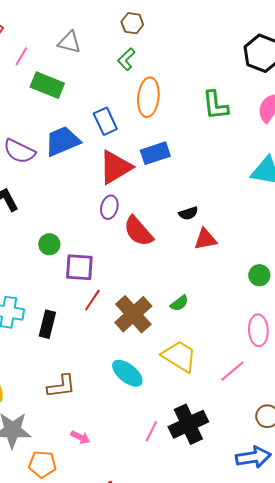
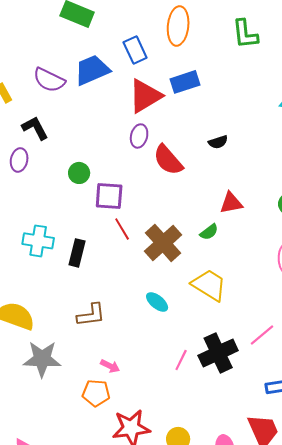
red triangle: (205, 239) -> (231, 203), moved
red line: (92, 300) -> (122, 229), turned -65
pink line: (232, 371) -> (262, 335), moved
cyan ellipse: (127, 373) -> (157, 302), size x0.7
orange pentagon: (42, 464) -> (96, 393), moved

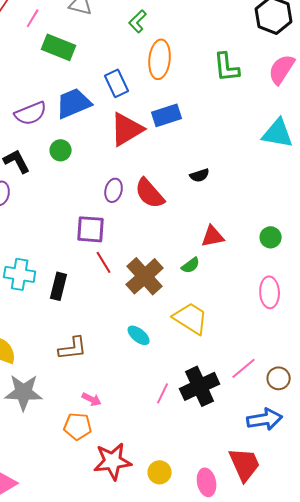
purple semicircle: (49, 80) -> (31, 113), turned -48
purple ellipse: (139, 136) -> (114, 190), moved
green circle: (79, 173) -> (61, 150), moved

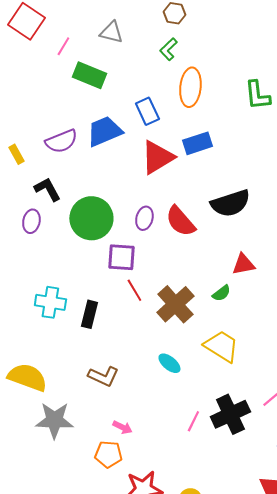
green circle: (61, 150) -> (91, 218), moved, size x2.0
black semicircle: (200, 175) -> (230, 203), size x2.0
brown L-shape: (73, 348) -> (103, 376), turned 32

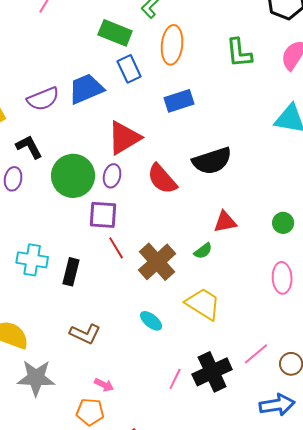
green rectangle: (89, 75) -> (115, 33), moved
red triangle: (157, 157) -> (124, 138), moved
purple ellipse: (144, 218) -> (112, 176), moved

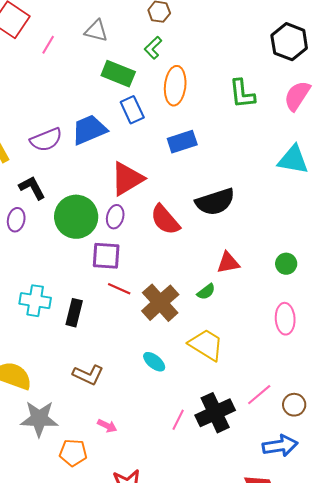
red line: (116, 248) -> (119, 289), turned -35
orange pentagon: (90, 412) -> (73, 453), moved

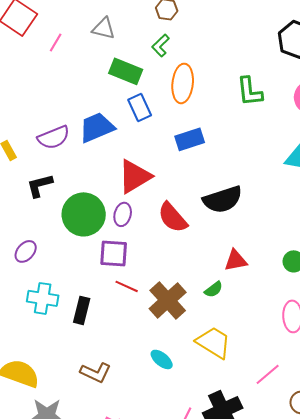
black L-shape: (32, 188) -> (40, 185), turned -76
purple ellipse: (16, 220) -> (26, 251), moved, turned 30
pink line: (259, 395) -> (268, 374), moved

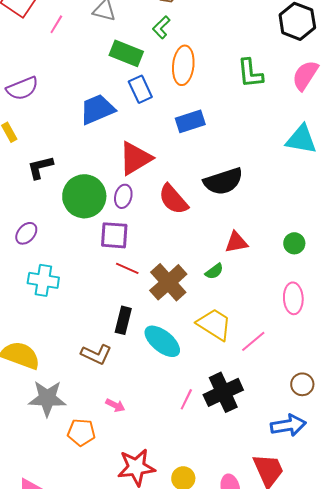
purple semicircle: (54, 137) -> (22, 88), moved
black rectangle: (82, 310) -> (123, 320), moved
cyan ellipse: (162, 359) -> (162, 341), size x1.6
pink line: (268, 374) -> (253, 341), moved

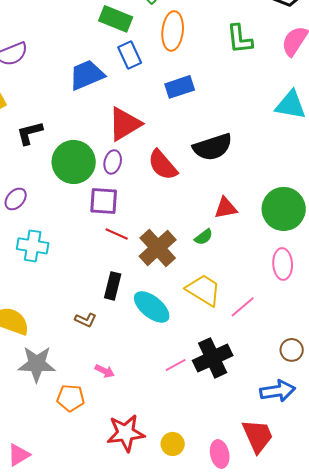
green circle: (294, 243) -> (284, 209), size x2.0
brown L-shape: (96, 354) -> (86, 320), size x0.7
pink line: (186, 399) -> (176, 365), turned 35

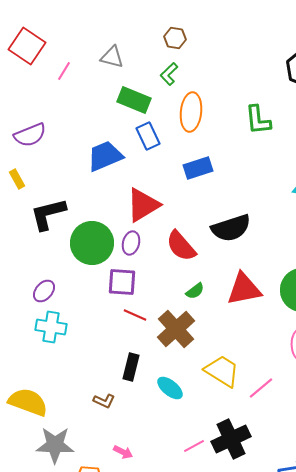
black L-shape: (30, 133) -> (48, 214), size x1.4
purple ellipse: (16, 199) -> (44, 291), moved
red triangle: (226, 208) -> (244, 289), size x1.5
green semicircle: (204, 237) -> (195, 291), moved
cyan ellipse: (152, 307) -> (170, 388), size x0.7

